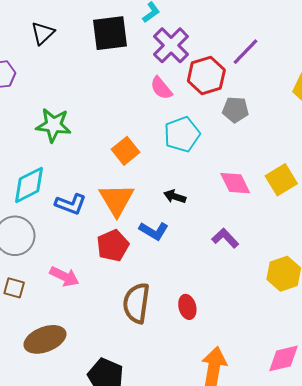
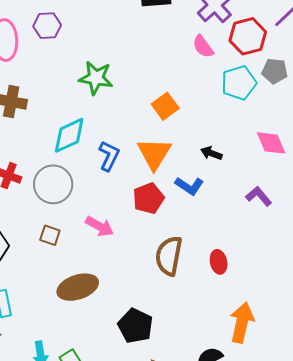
cyan pentagon: (182, 134) -> (239, 83), moved
blue L-shape: (71, 204) -> (109, 156), turned -88

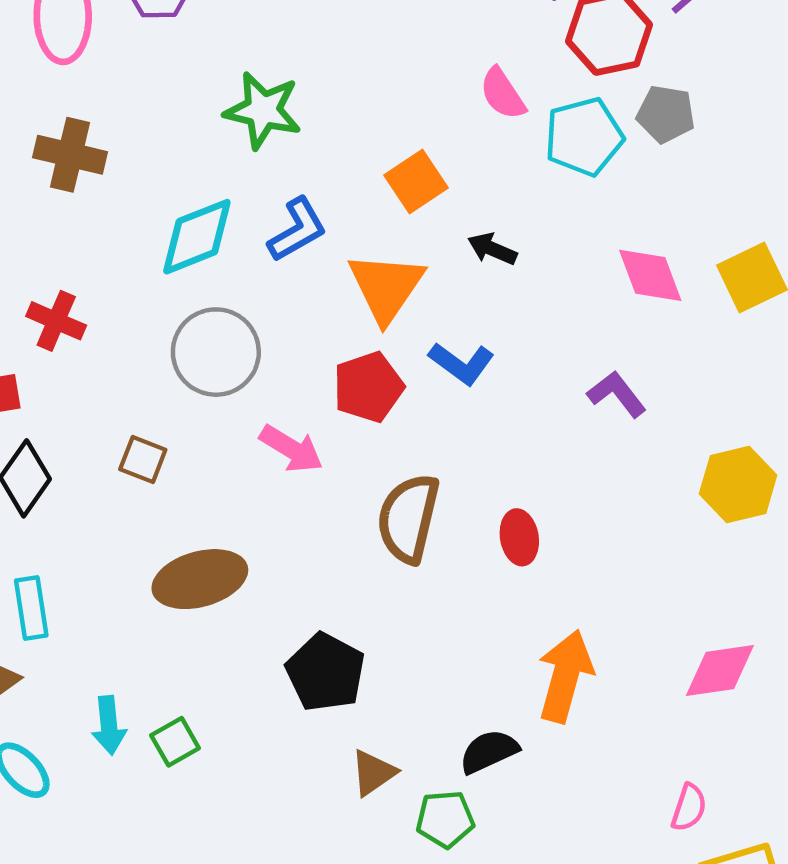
pink semicircle: (203, 46) -> (503, 94), moved
black arrow: (211, 153) -> (492, 249), moved
blue L-shape: (109, 156) -> (297, 230), moved, turned 32
gray circle: (53, 184) -> (216, 352), moved
pink arrow: (100, 226) -> (291, 449), moved

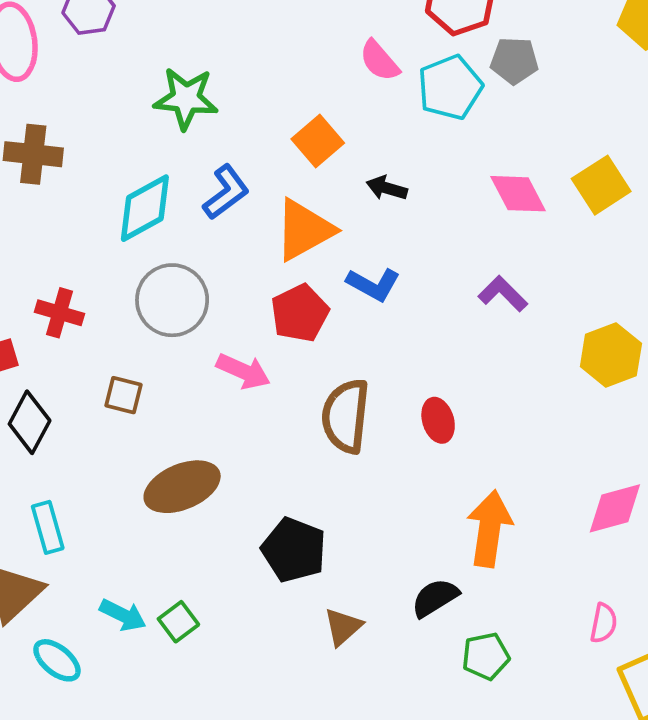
orange triangle: (386, 287) -> (304, 230), turned 34
red cross: (56, 321) -> (60, 313), moved
cyan arrow: (109, 725) -> (123, 615), turned -51
green pentagon: (445, 819) -> (486, 656), moved

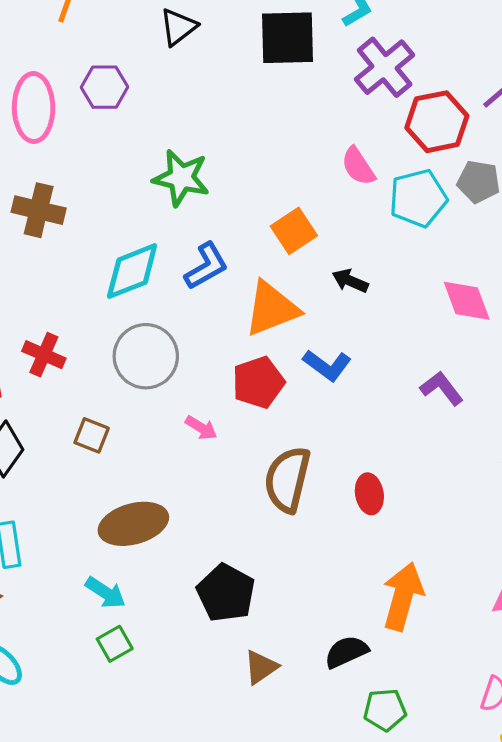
pink arrow: (243, 371) -> (201, 428), size x0.7
cyan arrow: (123, 615) -> (105, 593), moved

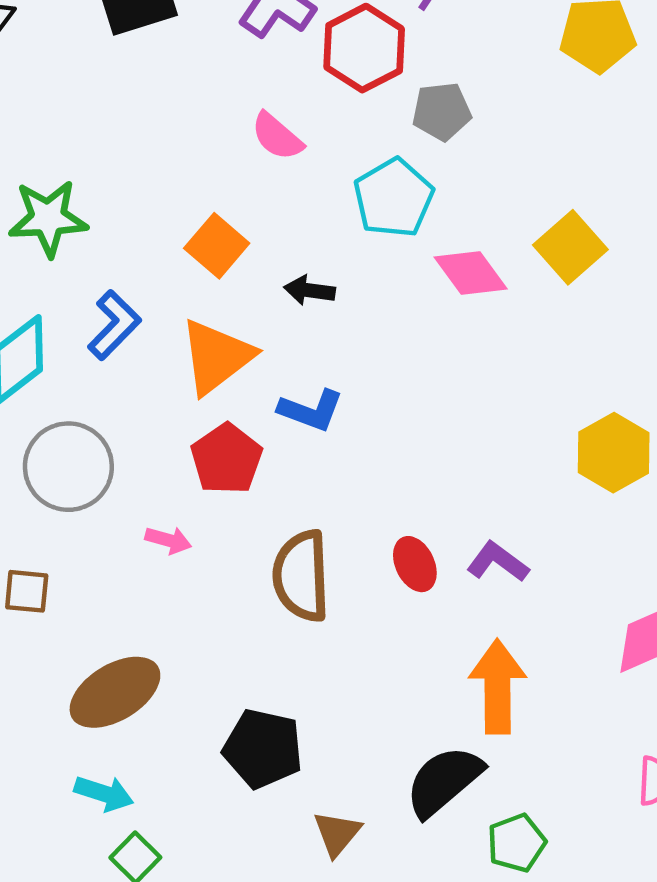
cyan pentagon: (418, 198) -> (394, 198), moved
purple L-shape: (442, 388) -> (498, 562), moved
black semicircle: (346, 652) -> (444, 781), size x1.4

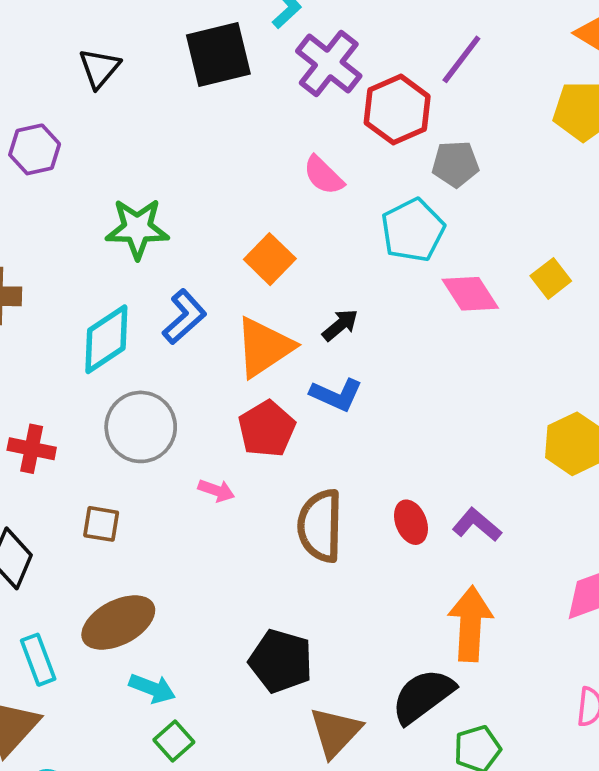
yellow square: (570, 247) -> (551, 278), size x0.7
black arrow: (310, 290) -> (340, 325), moved, turned 129
brown ellipse: (115, 692) -> (118, 622), moved
brown triangle: (337, 833) -> (335, 732), size x1.4

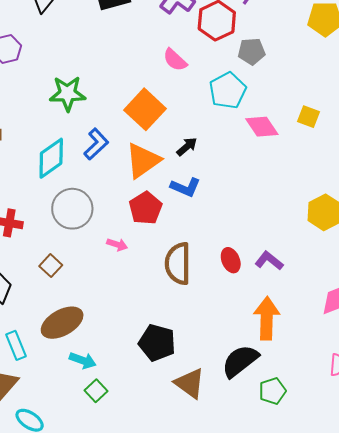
orange square: (270, 259) -> (145, 109), size x1.4
yellow square: (551, 278) -> (308, 117), turned -30
brown square: (101, 524) -> (51, 266), turned 35
brown triangle: (335, 732) -> (190, 383), turned -36

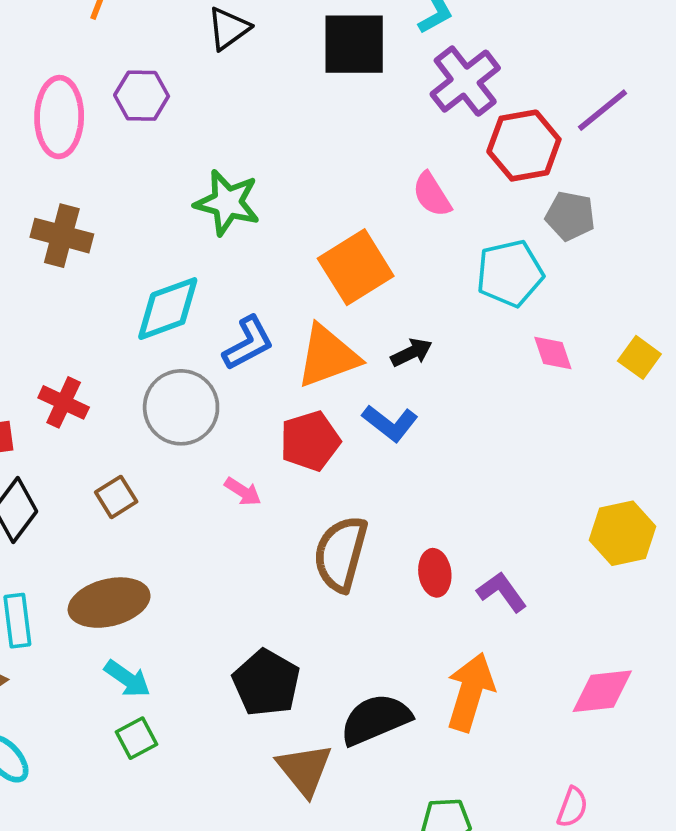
pink diamond: (262, 127) -> (553, 353), size x0.7
blue L-shape: (96, 144) -> (248, 343), moved
black semicircle: (240, 361) -> (375, 719), moved

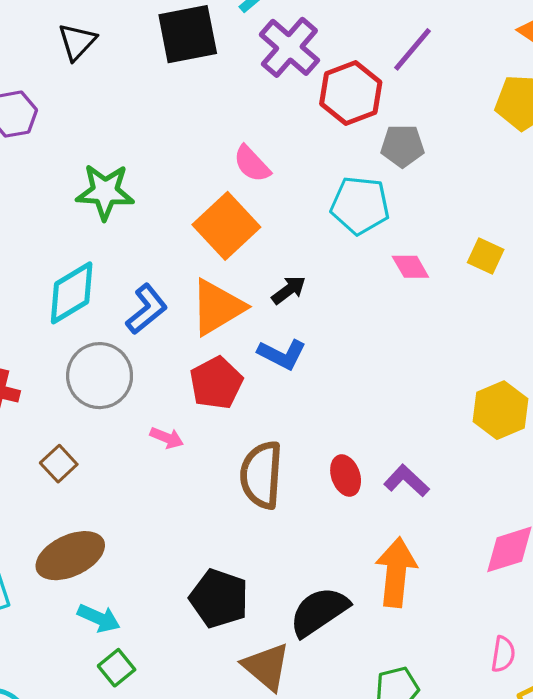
pink semicircle: (432, 195) -> (252, 164), moved
cyan pentagon: (510, 273) -> (360, 205), turned 30

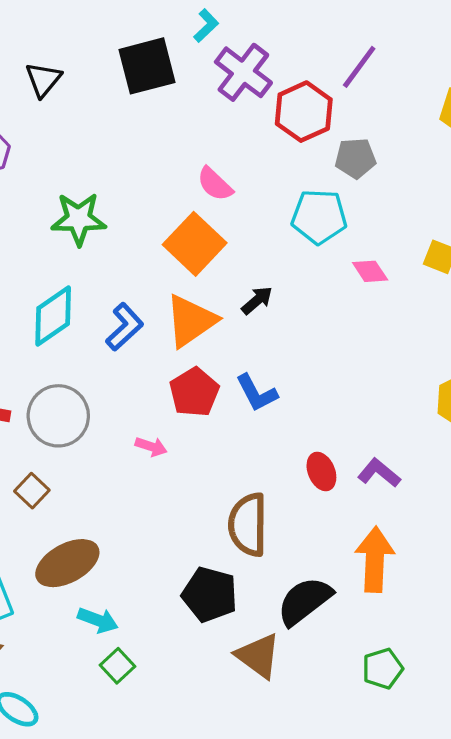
blue L-shape: (282, 354) -> (257, 393), moved, turned 39
gray circle: (100, 376) -> (58, 416), moved
brown square: (59, 464) -> (32, 491), moved
brown semicircle: (261, 475) -> (248, 525), moved

